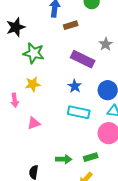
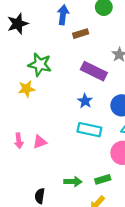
black star: (16, 27) -> (18, 24), moved
yellow star: (33, 84) -> (27, 89), moved
pink arrow: (15, 100) -> (19, 141), moved

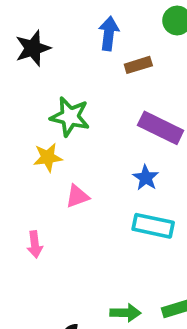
pink triangle: (40, 142) -> (77, 196), moved

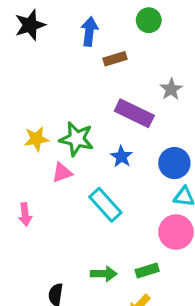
black star: (33, 48) -> (30, 25), moved
green star: (70, 117) -> (77, 139), moved
cyan rectangle: (153, 226) -> (105, 205), moved, turned 36

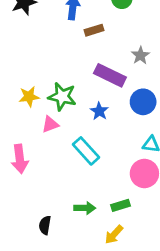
blue circle: (174, 163) -> (143, 102), moved
pink arrow: (25, 214) -> (20, 159), size x1.5

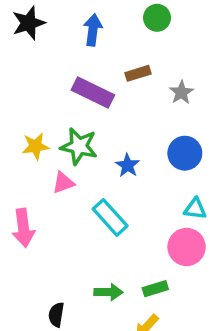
brown rectangle: (94, 30) -> (138, 73), moved
purple rectangle: (110, 75) -> (93, 92), moved

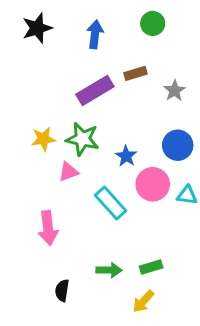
purple rectangle: (93, 92) -> (95, 91), turned -57
pink arrow: (23, 228) -> (48, 228), moved
pink circle: (187, 247) -> (153, 184), moved

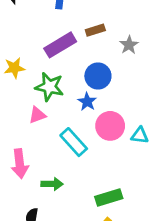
yellow star: (43, 139) -> (14, 68), moved
blue circle: (178, 145) -> (98, 76), moved
green rectangle: (151, 267) -> (109, 197), size x1.4
green arrow: (109, 270) -> (52, 184), moved

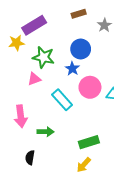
purple rectangle: (60, 45) -> (34, 25), moved

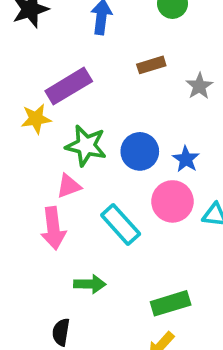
blue circle: (81, 49) -> (140, 151), moved
blue star: (72, 69) -> (186, 159), moved
pink arrow: (21, 116) -> (53, 228), moved

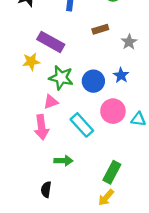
purple rectangle: (69, 86) -> (51, 42), turned 60
blue star: (186, 159) -> (121, 75), moved
green rectangle: (171, 303) -> (112, 172), turned -45

